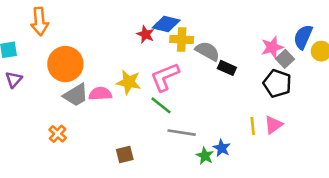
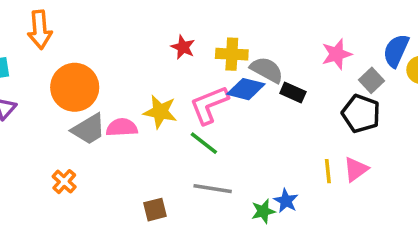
blue diamond: (166, 24) -> (246, 89), moved
pink star: (272, 47) -> (337, 54), moved
gray line: (182, 133) -> (213, 189), moved
green star: (205, 156) -> (263, 211), turned 30

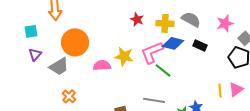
gray semicircle: (267, 70) -> (191, 19), moved
gray trapezoid: (89, 129) -> (59, 66), moved
green line: (204, 143) -> (163, 70), moved

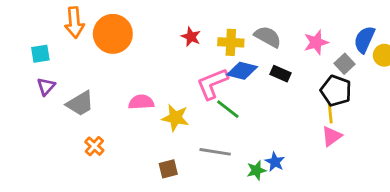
orange circle: (75, 42) -> (113, 34), moved
yellow star: (124, 56) -> (175, 118), moved
yellow line: (220, 90) -> (330, 113), moved

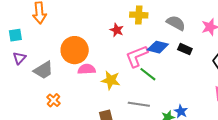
orange circle: (113, 34) -> (75, 50), moved
red star: (191, 37) -> (117, 30), moved
yellow cross: (231, 42) -> (139, 15), moved

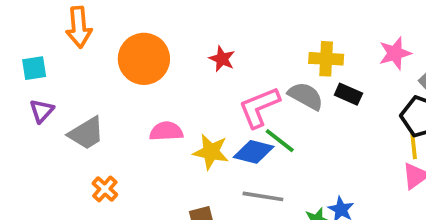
yellow cross: (139, 15) -> (326, 59), moved
gray semicircle: (176, 23) -> (306, 96), moved
blue diamond: (158, 47) -> (254, 152), moved
orange circle: (75, 50) -> (144, 59), moved

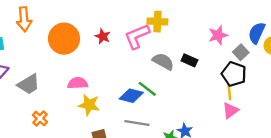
red star: (222, 59) -> (103, 36), moved
yellow cross: (326, 59) -> (157, 22), moved
pink L-shape: (259, 107) -> (137, 36), moved
yellow star: (211, 152) -> (89, 105), moved

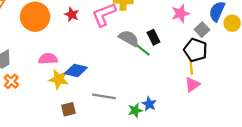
black rectangle: (189, 60) -> (154, 37), turned 40
green line: (147, 89) -> (142, 49), moved
blue diamond: (131, 96) -> (76, 71), moved
orange cross: (40, 118) -> (11, 81), moved

